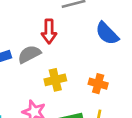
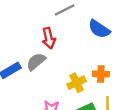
yellow cross: (55, 80) -> (77, 83), moved

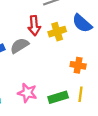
yellow cross: (77, 83) -> (57, 32), moved

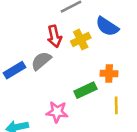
green rectangle: (58, 97) -> (85, 90), moved

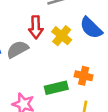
yellow cross: (81, 39) -> (62, 36), turned -36

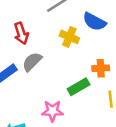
red arrow: (36, 27) -> (21, 33), moved

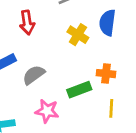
blue semicircle: (94, 22) -> (107, 23), turned 60
gray semicircle: (32, 62) -> (34, 75), moved

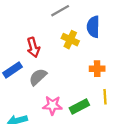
red arrow: (27, 23) -> (33, 47), moved
green rectangle: (79, 90) -> (79, 107), moved

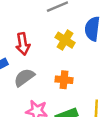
orange cross: (97, 69) -> (64, 80), moved

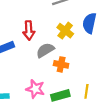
gray semicircle: (24, 77) -> (45, 50), moved

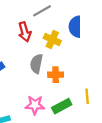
red arrow: (29, 30) -> (25, 32), moved
gray semicircle: (45, 50) -> (36, 64), turned -36

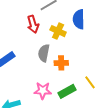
yellow line: (87, 96) -> (90, 82), turned -32

